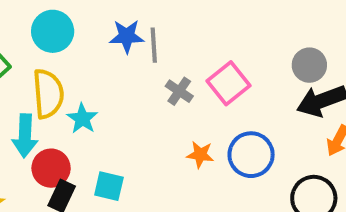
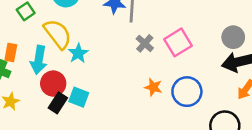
yellow semicircle: (48, 94) -> (58, 34), turned -40
cyan square: (109, 186) -> (79, 97), moved

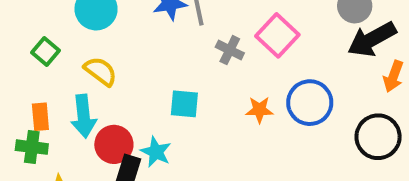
yellow semicircle: (58, 34) -> (101, 71), size x0.7
cyan star: (78, 53) -> (156, 152), moved
cyan square: (79, 97) -> (184, 104), moved

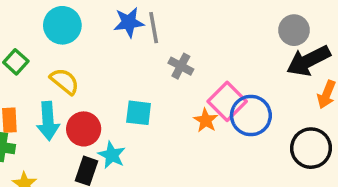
pink square: (277, 35) -> (227, 101), moved
orange star: (259, 110) -> (206, 120), turned 30
red circle: (114, 144) -> (84, 129), moved

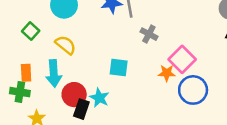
blue circle: (251, 115) -> (193, 90), moved
orange star: (206, 120) -> (167, 73), turned -30
red circle: (84, 129) -> (74, 95), moved

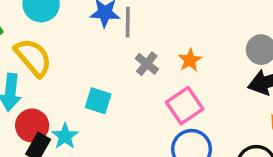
yellow semicircle: (66, 45) -> (33, 57), size x1.4
orange star: (167, 73) -> (190, 60), moved, turned 30

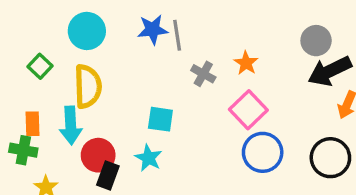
yellow semicircle: (33, 57) -> (88, 86), turned 48
cyan star: (65, 136) -> (149, 158), moved

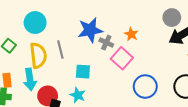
blue star: (153, 30) -> (90, 30), moved, size x1.4
gray line: (177, 35) -> (60, 49), moved
pink square: (248, 110) -> (122, 58), moved

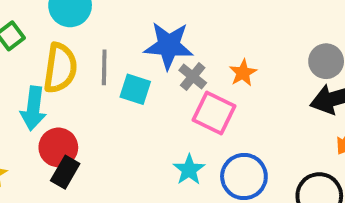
pink square: (122, 58) -> (214, 113), turned -30
cyan square: (83, 72) -> (135, 89), moved
cyan star: (78, 95) -> (189, 170), moved

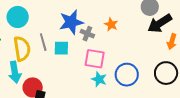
pink square: (214, 113) -> (95, 59), moved

